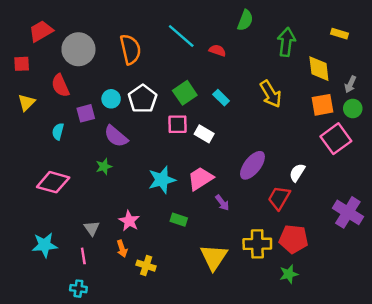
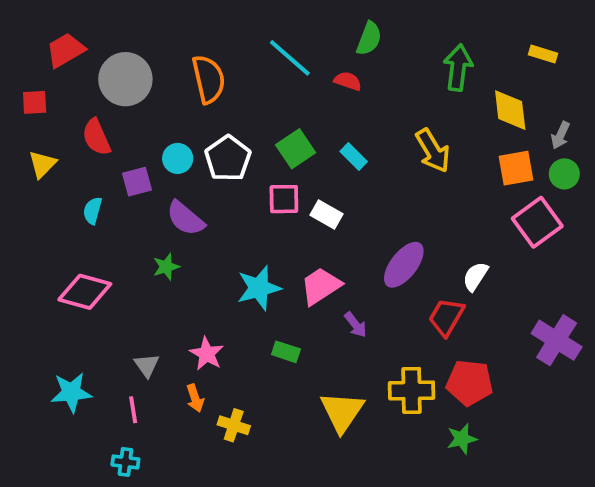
green semicircle: (245, 20) -> (369, 39), moved

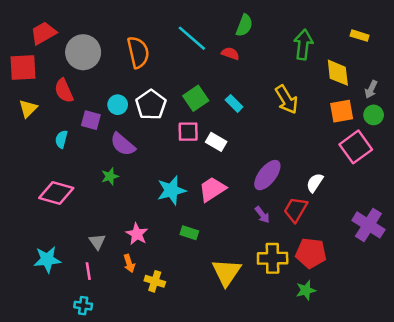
red square: (35, 102) -> (23, 68), size x1.6
purple square: (137, 182) -> (91, 120), turned 30
purple arrow: (355, 325) -> (262, 215), moved

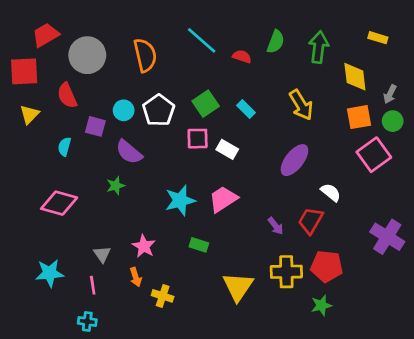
green semicircle: (244, 25) -> (276, 42), moved
purple ellipse: (267, 175) -> (294, 160), moved
white semicircle: (315, 183) -> (331, 192), turned 96

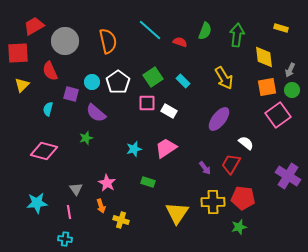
cyan star: (180, 200) -> (134, 149), size x0.7

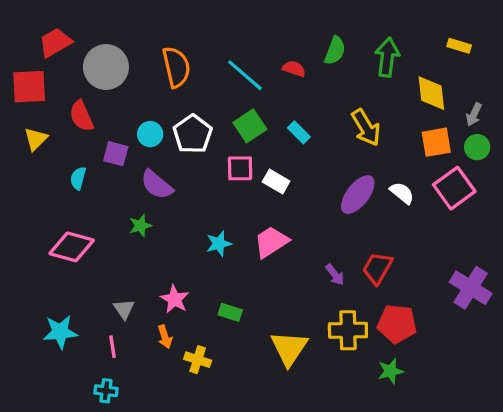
cyan line: (150, 30) -> (245, 75), moved
white semicircle: (246, 143) -> (402, 193), moved
green rectangle: (148, 182) -> (230, 312), moved

